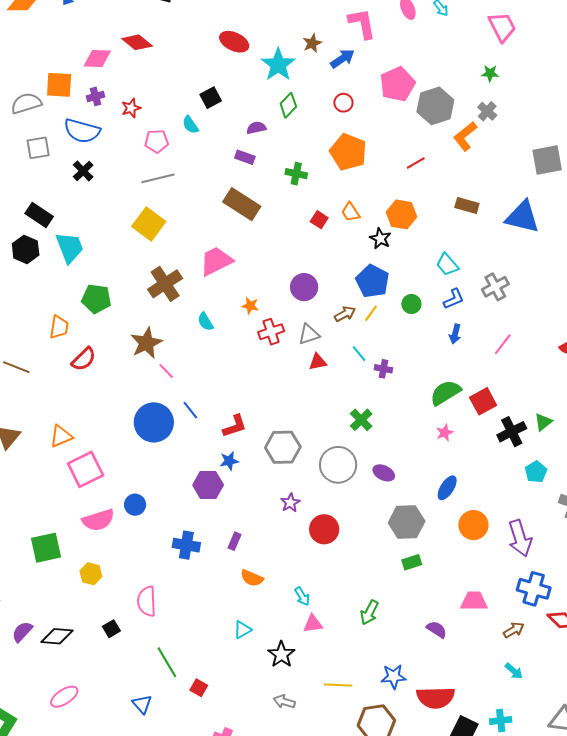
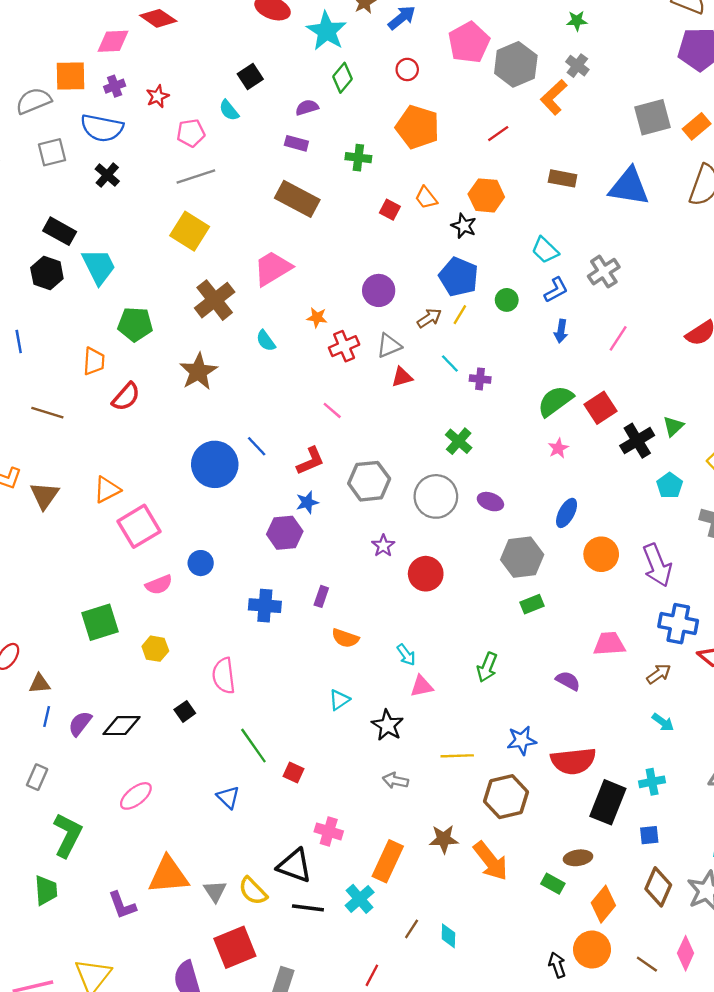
pink line: (166, 371) -> (332, 410), moved
pink semicircle: (98, 520) -> (159, 585), size x0.7

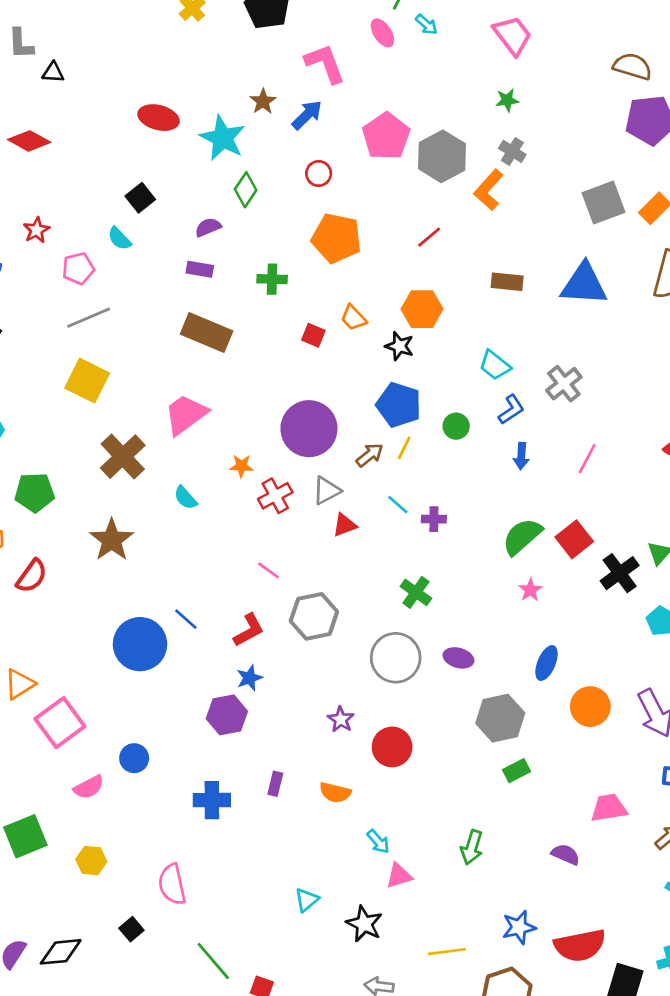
purple circle: (379, 290) -> (309, 429), size x1.5
gray hexagon: (369, 481) -> (314, 616), moved
orange semicircle: (345, 638) -> (335, 792), moved

